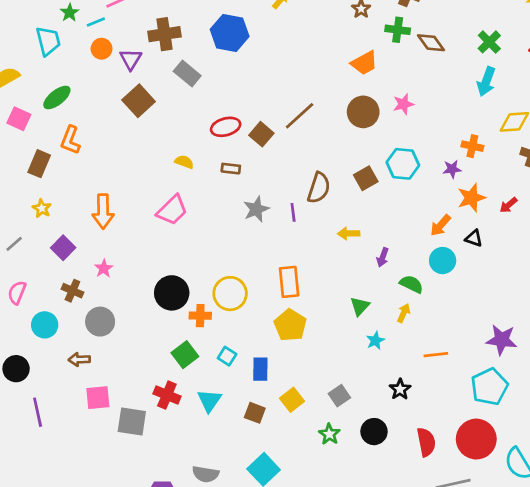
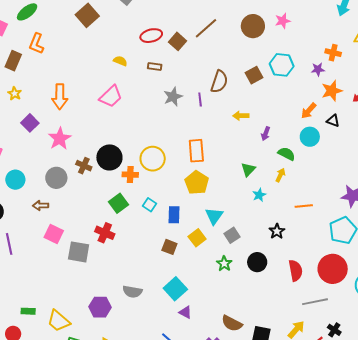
pink star: (104, 268) -> (60, 139), size x1.6
brown cross: (72, 291) -> (84, 166), moved
pink square: (98, 398) -> (54, 234), turned 30
cyan triangle: (209, 401) -> (214, 216), moved

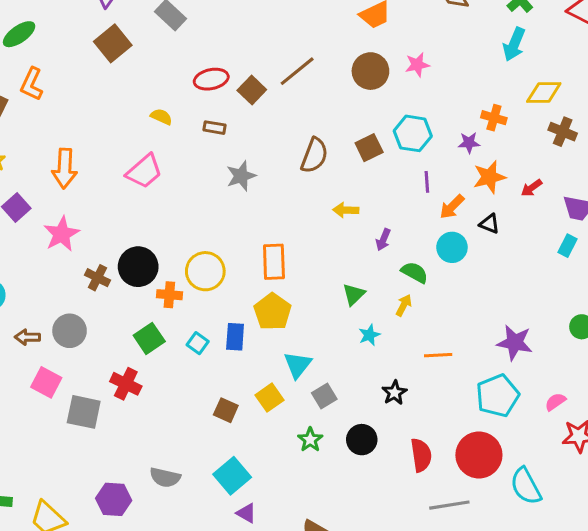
purple line: (200, 99) -> (427, 182), moved
gray circle: (56, 178) -> (70, 331), moved
blue rectangle: (174, 215) -> (235, 337), moved

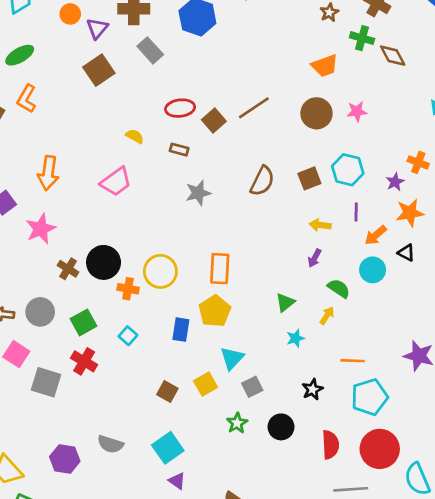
purple star: (469, 143) -> (395, 182), turned -30
yellow arrow: (346, 210) -> (320, 225), moved
green square: (149, 338) -> (83, 322), moved
cyan square: (198, 343) -> (128, 336), moved
cyan pentagon: (498, 396) -> (369, 397), moved

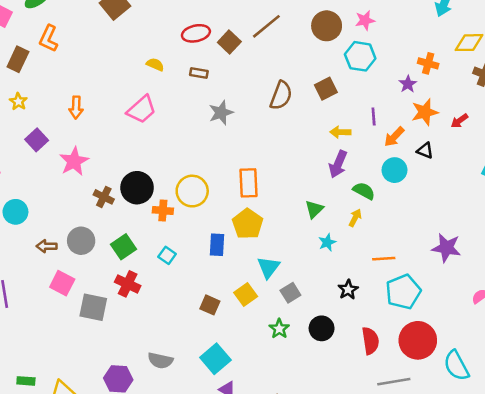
cyan hexagon: (348, 170) -> (360, 56), moved
orange arrow: (48, 173) -> (76, 107), size x0.7
purple arrow: (315, 258) -> (338, 164), size x1.5

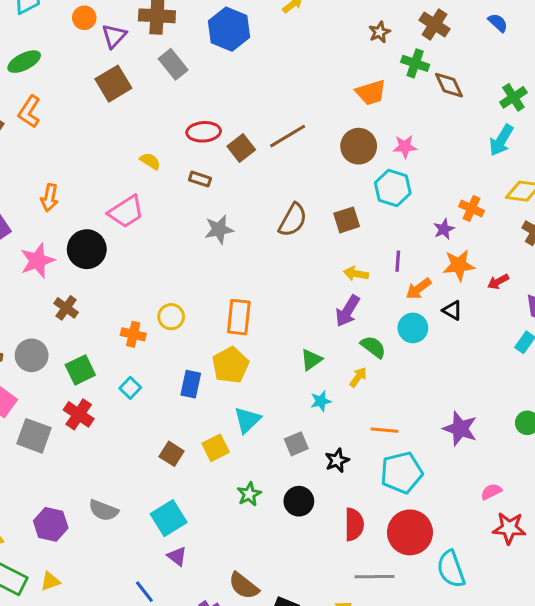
black circle: (137, 188) -> (87, 249), moved
yellow circle: (192, 191) -> (171, 317), size x0.7
gray square: (290, 293) -> (296, 444), moved

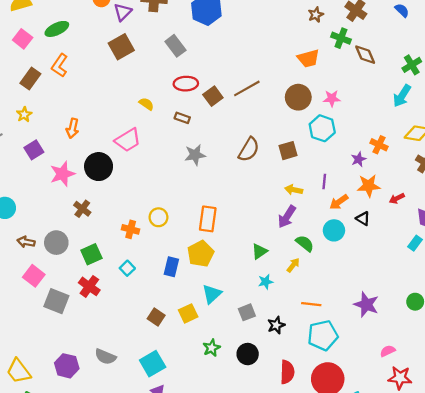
gray rectangle: (173, 64) -> (175, 46), moved

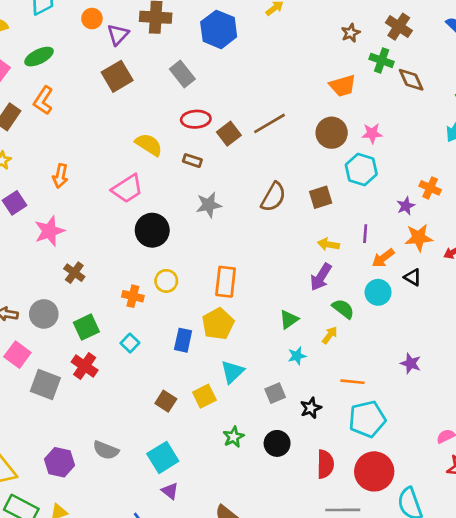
yellow semicircle: (146, 104) -> (149, 145), size x1.5
black circle: (99, 167) -> (152, 230), moved
purple star: (366, 305) -> (411, 363), moved, size x0.7

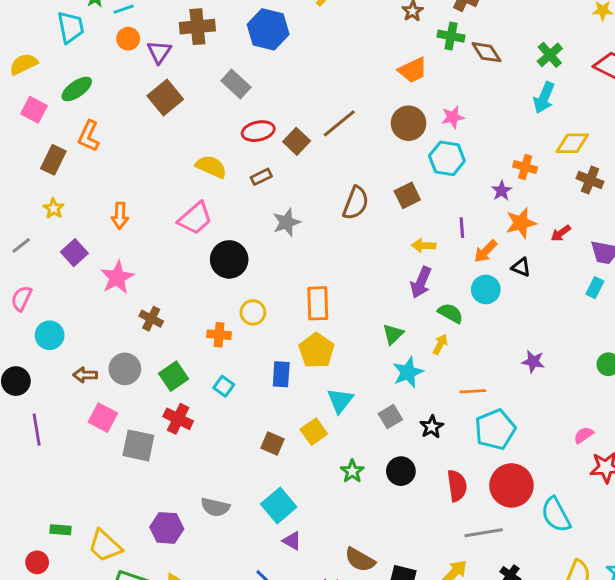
brown rectangle: (192, 161) -> (261, 177), turned -36
cyan star: (297, 356) -> (408, 372), size x1.5

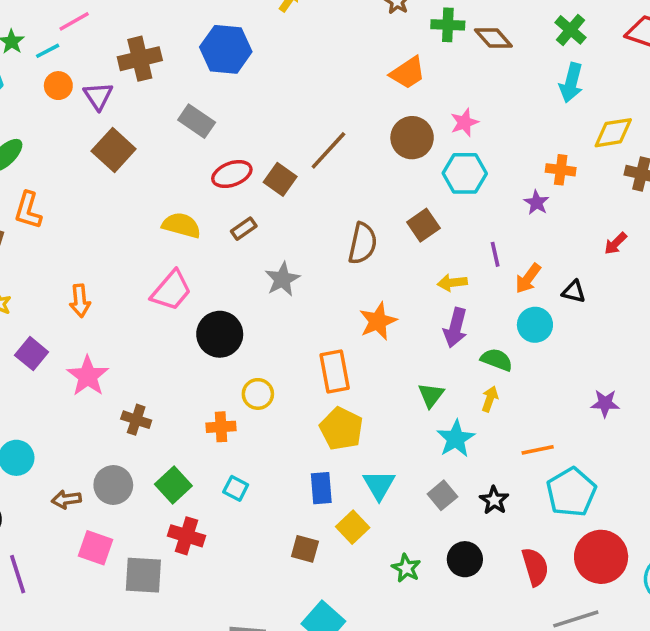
orange star: (521, 223) -> (378, 321), moved
blue rectangle: (281, 374) -> (321, 488), moved

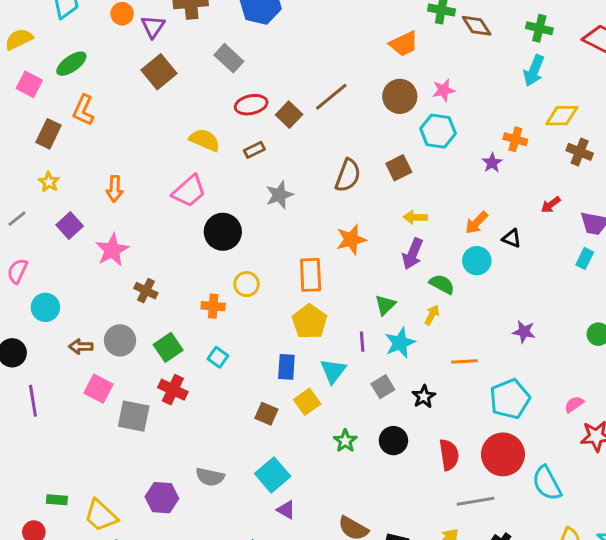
green cross: (570, 30) -> (539, 28), turned -35
purple line: (495, 254) -> (362, 342), moved
cyan pentagon: (571, 492) -> (510, 399), moved

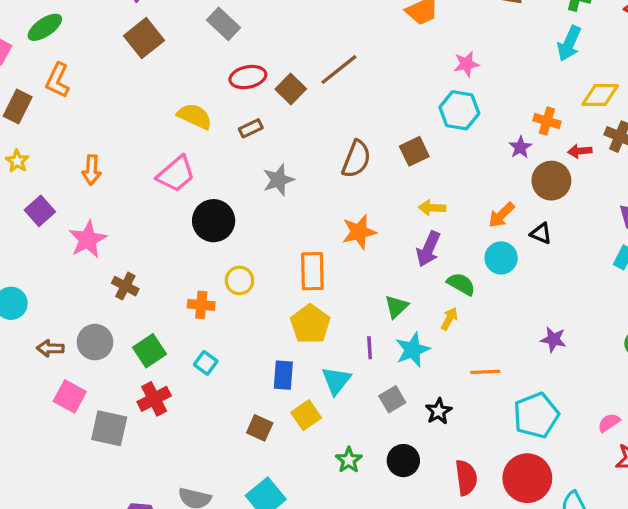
brown circle: (400, 96) -> (551, 181), moved
red arrow: (551, 205) -> (580, 151), moved, turned 30
red cross: (173, 390) -> (154, 399), turned 36

